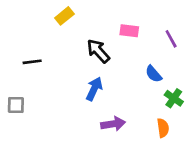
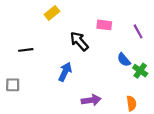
blue arrow: (94, 89) -> (65, 72), moved
green cross: (174, 98) -> (140, 71), moved

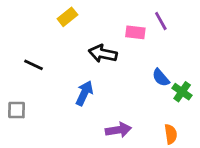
purple line: (138, 31) -> (161, 21), moved
black arrow: (79, 41) -> (103, 54), turned -36
black line: (26, 50) -> (34, 65), turned 32

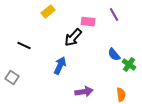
pink rectangle: (135, 32) -> (88, 22), moved
black arrow: (103, 54) -> (73, 38), turned -60
gray square: (17, 110) -> (12, 78), turned 32

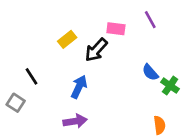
yellow rectangle: (48, 12) -> (67, 39), moved
black line: (24, 46) -> (31, 76), moved, turned 32
purple arrow: (84, 92) -> (75, 121), moved

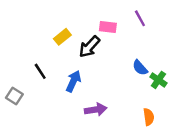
black line: (31, 76) -> (40, 71), moved
purple arrow: (75, 121) -> (96, 110), moved

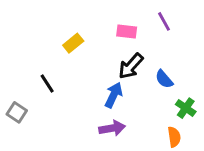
black arrow: (89, 47) -> (131, 66), moved
green cross: (158, 80) -> (186, 108), moved
blue arrow: (73, 81) -> (114, 95), moved

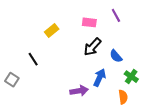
blue arrow: (114, 95) -> (100, 78), moved

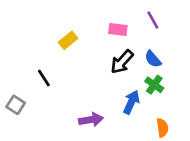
blue semicircle: (116, 56) -> (153, 59), moved
green cross: (131, 77) -> (154, 85), moved
purple arrow: (79, 91) -> (91, 120), moved

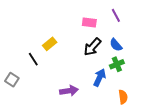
yellow rectangle: (68, 40) -> (50, 44), moved
green cross: (154, 85) -> (117, 64), turned 32

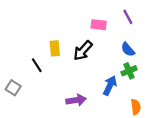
yellow rectangle: (50, 44) -> (55, 48), turned -56
black arrow: (92, 47) -> (83, 51), moved

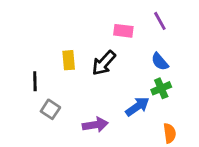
black line: (37, 65) -> (35, 81), moved, turned 32
blue arrow: (110, 85) -> (137, 107), turned 30
gray square: (13, 88) -> (50, 109), moved

